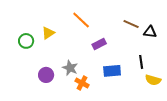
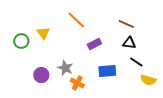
black triangle: (150, 32) -> (129, 43), moved
yellow triangle: (48, 33) -> (43, 33), turned -32
black line: (141, 62) -> (136, 62), turned -48

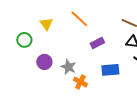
yellow triangle: (43, 33) -> (46, 24), moved
purple circle: (41, 75) -> (44, 62), moved

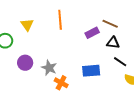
orange line: (79, 19) -> (60, 20), turned 42
purple rectangle: (97, 43) -> (92, 33), moved

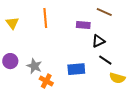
brown line: (110, 24) -> (104, 12), moved
purple rectangle: (92, 33) -> (83, 25), moved, turned 32
black triangle: (113, 43) -> (98, 41), turned -32

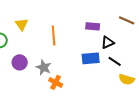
brown line: (104, 12) -> (127, 20), moved
orange line: (45, 18) -> (54, 35), moved
blue rectangle: (76, 69) -> (91, 58), moved

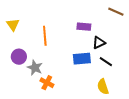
brown line: (127, 20) -> (116, 12), moved
purple circle: (20, 62) -> (19, 57), moved
yellow semicircle: (127, 79) -> (103, 87), moved, turned 56

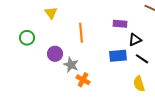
yellow triangle: (13, 25) -> (51, 13), moved

